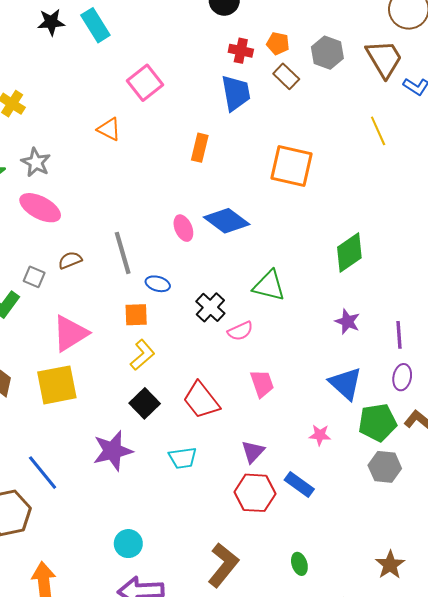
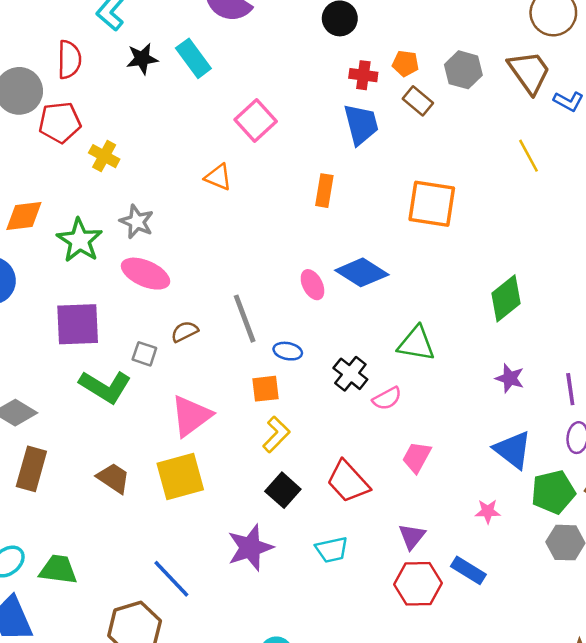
pink trapezoid: (262, 384) -> (417, 457), turned -128

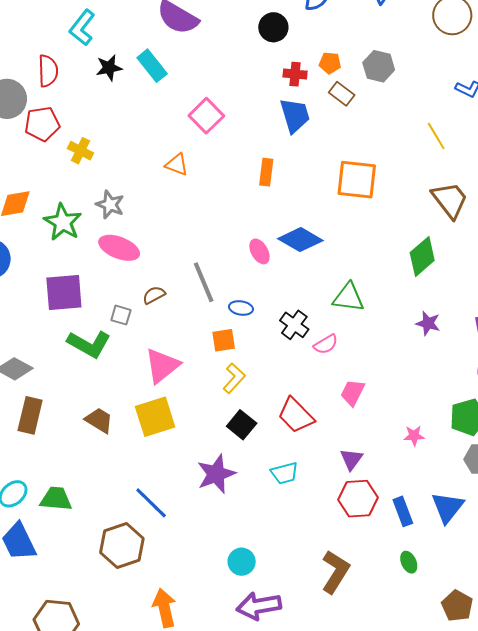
brown trapezoid: (529, 72) -> (450, 200), moved
blue triangle: (513, 450) -> (448, 507), moved, turned 33
blue rectangle: (468, 570) -> (403, 511), moved, turned 40

